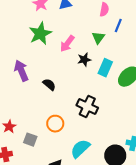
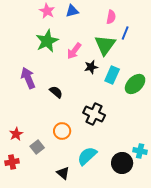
green triangle: (98, 38) -> (105, 45), size x1.6
gray square: (30, 140) -> (37, 147), turned 32

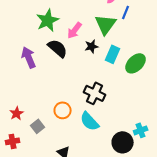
black semicircle: (56, 92) -> (58, 48), moved, size x1.5
cyan cross: (140, 151) -> (141, 130), turned -32
cyan semicircle: (87, 156) -> (90, 121), moved, turned -90

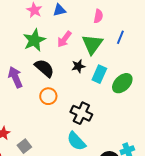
blue line: (126, 12) -> (120, 37), moved
pink arrow: (75, 30) -> (64, 39), moved
orange circle: (63, 110) -> (48, 96), moved

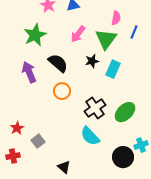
pink semicircle: (98, 16) -> (116, 18), moved
green star: (34, 40) -> (35, 35), moved
green ellipse: (122, 83) -> (125, 112), moved
black cross: (81, 113) -> (95, 108), turned 30

